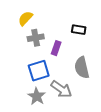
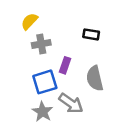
purple rectangle: (56, 48) -> (65, 65), moved

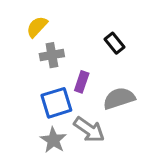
black rectangle: (91, 34) -> (115, 43), turned 42
gray semicircle: (95, 78) -> (119, 98), turned 85

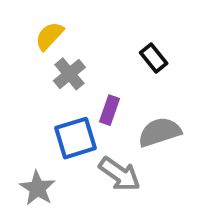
gray cross: (52, 55) -> (69, 74), turned -30
gray star: (53, 140) -> (37, 188), moved

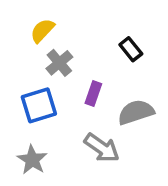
blue square: (75, 138) -> (39, 105), moved

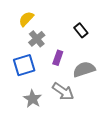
gray star: (32, 160) -> (33, 99), moved

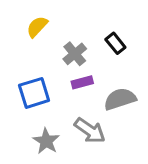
gray cross: (37, 39) -> (75, 54), moved
purple rectangle: (58, 58) -> (82, 82), turned 56

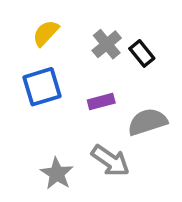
gray cross: (75, 54) -> (107, 44), moved
blue square: (34, 93) -> (42, 87), moved

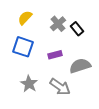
blue square: (42, 87) -> (23, 47), turned 35
gray star: (57, 174) -> (29, 84), moved

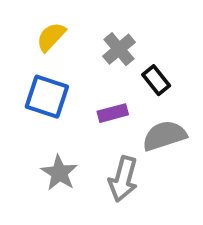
black rectangle: (77, 29) -> (156, 80), moved
gray arrow: (60, 87) -> (123, 179), turned 70

